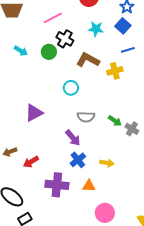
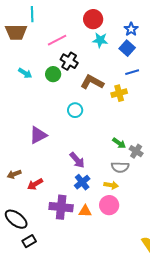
cyan star: (96, 29) -> (100, 40), moved
gray semicircle: (86, 117) -> (120, 167), moved
orange triangle: (89, 186) -> (85, 211), moved
pink circle: (105, 213) -> (109, 205), moved

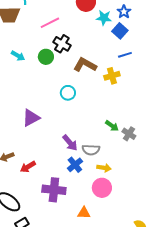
cyan star: (100, 40) -> (104, 18), moved
gray semicircle: (120, 167) -> (91, 150), moved
orange triangle: (85, 211) -> (84, 213), moved

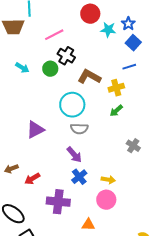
blue square: (120, 31) -> (133, 43), moved
cyan circle: (68, 93) -> (72, 105), size x1.6
green arrow: (112, 126) -> (116, 111), moved, turned 104
gray semicircle: (91, 150) -> (79, 129), moved

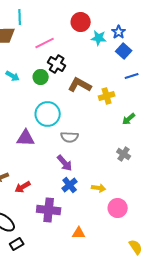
blue line: (129, 67) -> (132, 76), moved
cyan circle: (72, 105) -> (48, 114), moved
green arrow: (116, 111) -> (129, 119), moved
purple triangle: (35, 130) -> (26, 138), turned 30
pink circle: (106, 200) -> (118, 208), moved

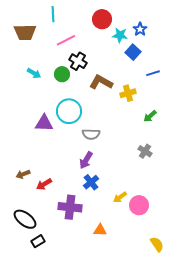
cyan line: (20, 17) -> (53, 14), moved
blue square: (124, 51) -> (133, 52), moved
purple triangle: (26, 138) -> (44, 123), moved
purple arrow: (65, 163) -> (86, 160), turned 72
yellow arrow: (99, 188) -> (120, 197), moved, turned 136

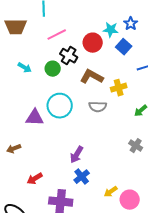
red circle: (102, 19) -> (93, 43), moved
gray semicircle: (91, 134) -> (98, 107), moved
brown arrow: (23, 174) -> (14, 149), moved

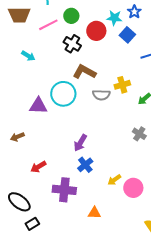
pink line: (57, 35) -> (48, 25), moved
green circle: (53, 69) -> (71, 16), moved
brown L-shape: (92, 77) -> (84, 72), moved
yellow cross: (119, 88) -> (122, 85), moved

